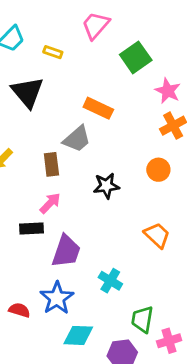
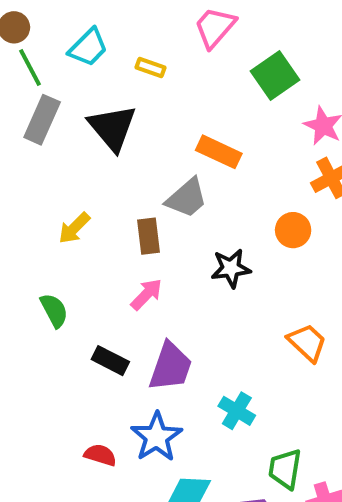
orange circle: (158, 170) -> (293, 230), moved
black rectangle: (31, 229) -> (110, 361), moved, turned 30

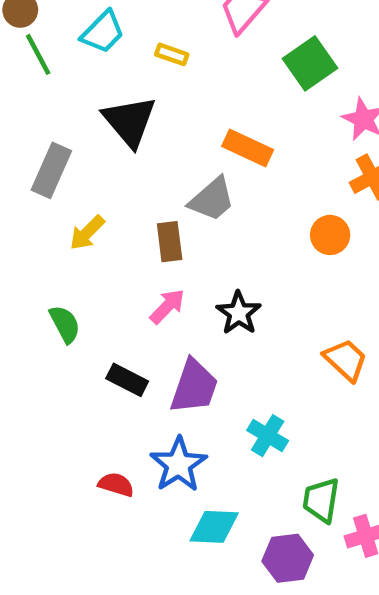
gray rectangle: (42, 120) -> (51, 170), moved
black star: (231, 268) -> (239, 313), moved, turned -30

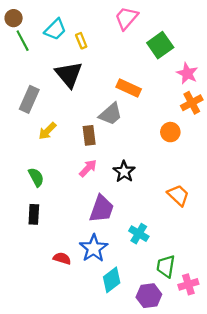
yellow rectangle: (172, 54) -> (81, 41), moved, turned 49
black rectangle: (127, 380) -> (34, 214), moved, turned 66
cyan diamond: (214, 527) -> (112, 280), turned -40

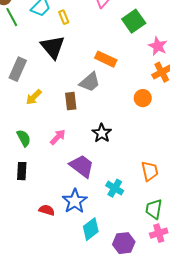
pink arrow: (88, 168) -> (58, 137), moved
orange trapezoid: (178, 195) -> (150, 171), moved, turned 35
purple trapezoid: (102, 209) -> (82, 166), turned -72
green trapezoid: (166, 266) -> (154, 209), moved

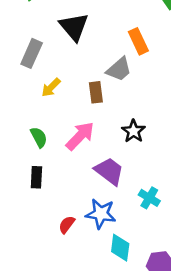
orange rectangle: (106, 59) -> (138, 41), turned 40
pink arrow: (58, 137) -> (80, 136), size x1.5
blue star: (75, 201) -> (101, 214), turned -30
red semicircle: (47, 210) -> (67, 225), turned -70
cyan diamond: (91, 229) -> (120, 248), turned -45

